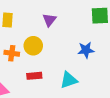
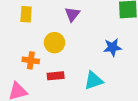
orange cross: (12, 53) -> (31, 60), moved

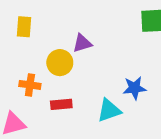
purple triangle: (72, 14) -> (82, 43), moved, turned 35
blue star: (113, 47) -> (134, 88), moved

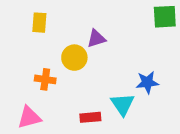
red rectangle: (61, 104) -> (90, 117), moved
cyan triangle: (109, 110) -> (123, 104), turned -45

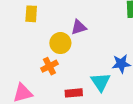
orange cross: (45, 79) -> (49, 66), moved, turned -35

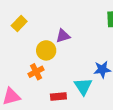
yellow rectangle: (31, 14) -> (19, 24), turned 40

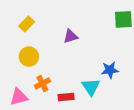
yellow circle: (46, 50) -> (29, 57), moved
orange cross: (36, 72) -> (42, 84), moved

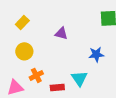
purple triangle: (71, 36) -> (61, 33), turned 32
blue star: (110, 70) -> (96, 54), moved

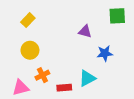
purple triangle: (61, 33) -> (85, 32), moved
cyan triangle: (79, 78) -> (87, 78), turned 36

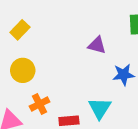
cyan triangle: (87, 78) -> (100, 108), turned -30

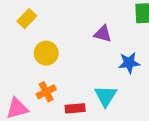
yellow circle: (23, 70) -> (46, 53), moved

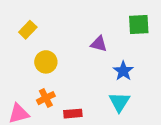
blue star: (129, 63) -> (123, 71), turned -30
cyan triangle: (106, 96) -> (119, 102), moved

